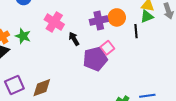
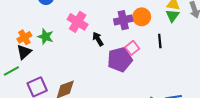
green triangle: (147, 17) -> (172, 16), turned -32
black line: (136, 31) -> (160, 41), moved

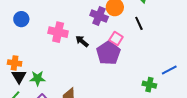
purple cross: (123, 20) -> (99, 16), turned -36
orange cross: (24, 37) -> (15, 63), turned -32
green star: (46, 37) -> (38, 78), moved

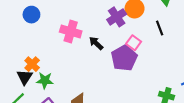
purple cross: (99, 16) -> (117, 17), turned 30
orange cross: (15, 63) -> (32, 64), moved, turned 32

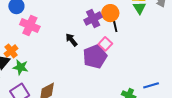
black line: (160, 28) -> (115, 25), moved
pink cross: (71, 32) -> (30, 26), moved

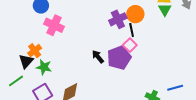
black line: (115, 25) -> (132, 30), moved
black arrow: (71, 40) -> (98, 57), moved

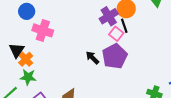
pink square: (130, 45) -> (116, 34), moved
black triangle: (26, 61) -> (17, 50), moved
green star: (44, 67) -> (28, 77), moved

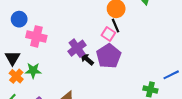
purple cross: (109, 16) -> (77, 48), moved
orange cross: (26, 59) -> (16, 76), moved
green star: (28, 77) -> (33, 71), moved

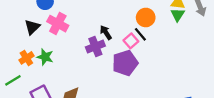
black line: (115, 26) -> (140, 34), turned -32
black triangle: (12, 58) -> (32, 27), moved
black arrow: (87, 59) -> (106, 32), moved

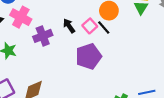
pink square: (131, 41) -> (90, 26), moved
purple cross: (95, 46) -> (43, 36), moved

